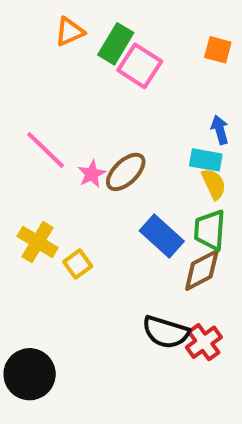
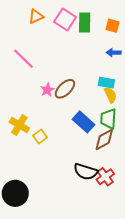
green rectangle: (116, 44) -> (85, 23), moved, turned -30
pink square: (140, 66) -> (65, 19), moved
blue arrow: (220, 130) -> (114, 53), moved, turned -72
pink line: (46, 150) -> (24, 59), moved

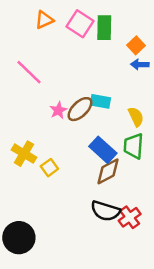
orange square: (113, 26) -> (136, 45), moved, turned 32
cyan rectangle: (106, 83) -> (100, 101), moved
brown diamond: (104, 140) -> (108, 171), moved

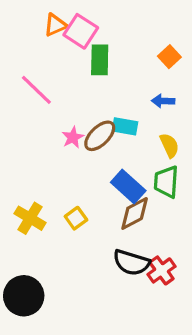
pink square: (80, 24) -> (81, 31), moved
green rectangle: (104, 28) -> (100, 60), moved
blue arrow: (140, 64) -> (163, 101), moved
yellow cross: (24, 154) -> (30, 218), moved
yellow square: (49, 168) -> (76, 218), moved

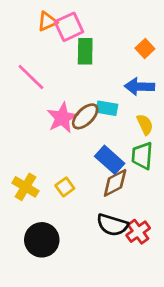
pink square: (81, 31) -> (69, 27), turned 32
blue arrow: (163, 101) -> (139, 87), size x1.5
pink star: (73, 137) -> (62, 118), size x1.6
black circle: (24, 296) -> (42, 240), moved

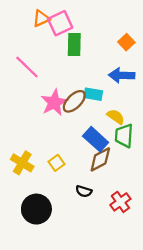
yellow semicircle: (145, 125) -> (116, 117), moved, turned -30
black semicircle: (112, 225) -> (84, 191), moved, size x0.6

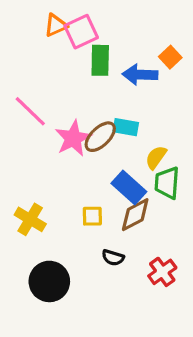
pink line: (27, 67) -> (30, 111), moved
blue arrow: (122, 75) -> (140, 75), moved
yellow semicircle: (116, 117) -> (156, 157), turned -90
yellow square: (57, 163) -> (92, 216), moved, turned 35

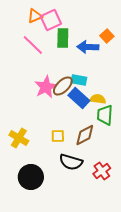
pink line: (30, 111) -> (33, 45), moved
yellow semicircle: (156, 157) -> (98, 99), turned 63
blue rectangle: (129, 188) -> (79, 98), moved
black semicircle: (113, 258) -> (71, 162), size x1.6

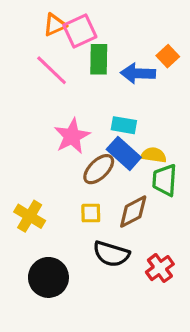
brown ellipse: (63, 86) -> (99, 169), moved

